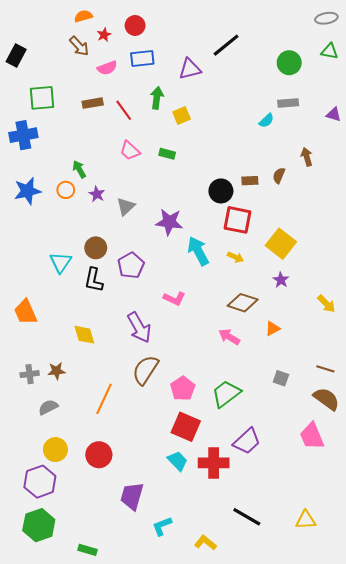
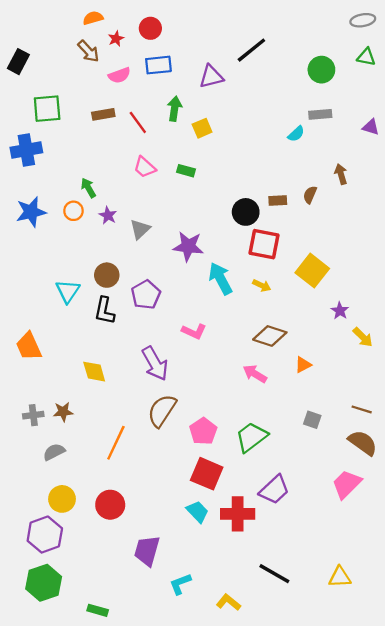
purple star: (281, 280) -> (340, 311), moved
pink trapezoid: (312, 436) -> (347, 484), turned 68

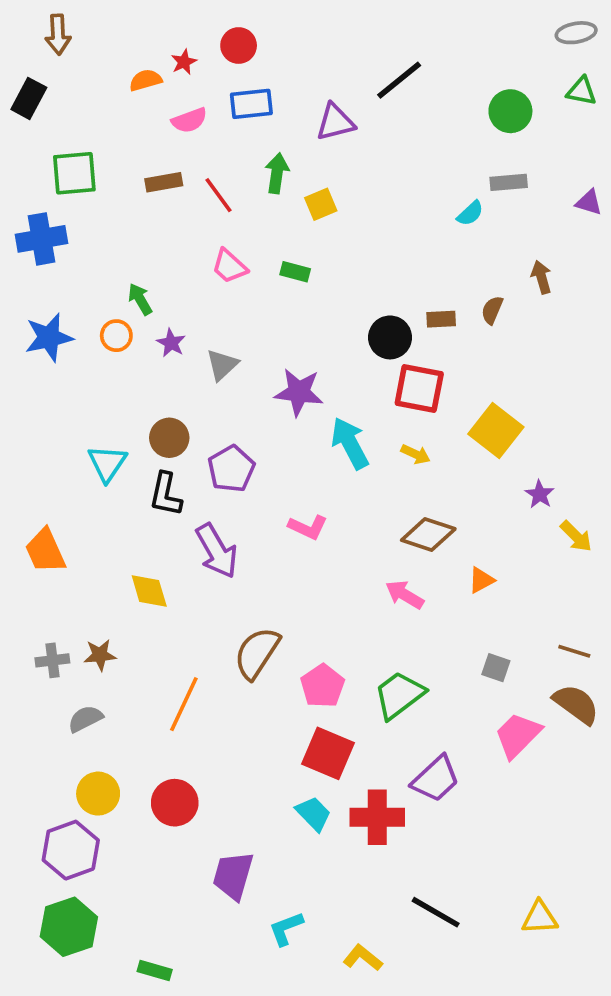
orange semicircle: (93, 18) -> (146, 80), moved
brown arrow: (88, 51) -> (58, 35), moved, turned 40
purple arrow: (155, 364) -> (217, 551), moved
pink trapezoid: (347, 484) -> (518, 735), moved

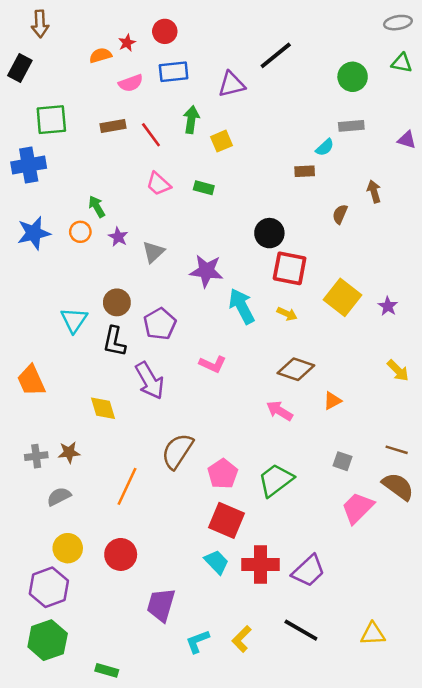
brown rectangle: (441, 319) -> (305, 171), moved
purple star: (540, 494) -> (388, 306), moved
purple trapezoid: (436, 779) -> (308, 571), moved
yellow L-shape: (363, 958) -> (242, 639), moved, turned -84

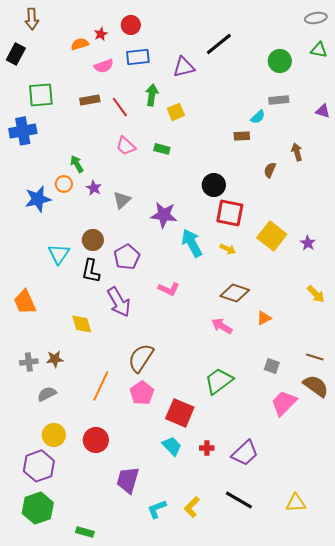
blue star: (34, 233) -> (38, 199), moved
pink pentagon: (223, 474) -> (142, 393), moved
red cross: (261, 565) -> (207, 448), size x0.5

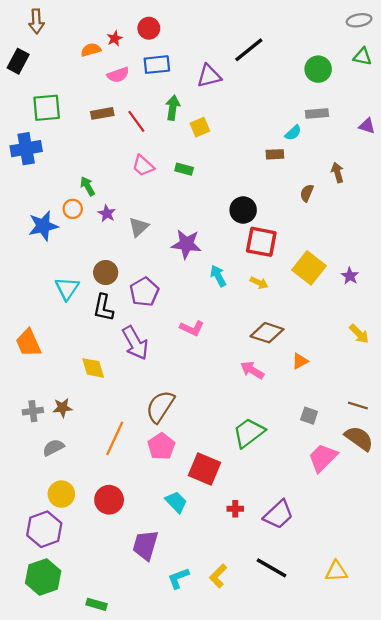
cyan arrow: (192, 243) -> (218, 276), size x0.7
cyan trapezoid: (172, 446) -> (176, 502), moved

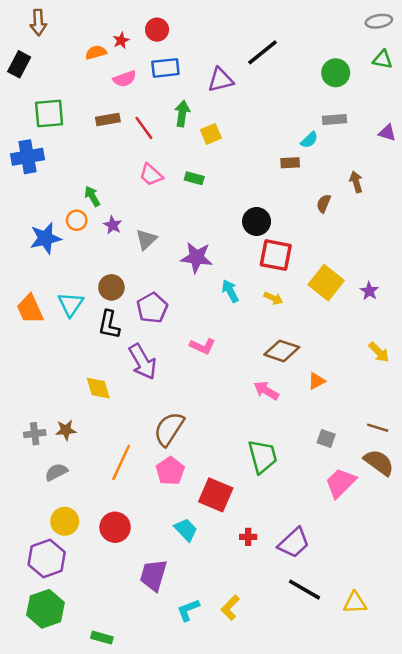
orange trapezoid: (28, 343) -> (30, 309), moved
green trapezoid: (249, 433) -> (263, 457), turned 112
black line: (272, 568) -> (305, 590), moved

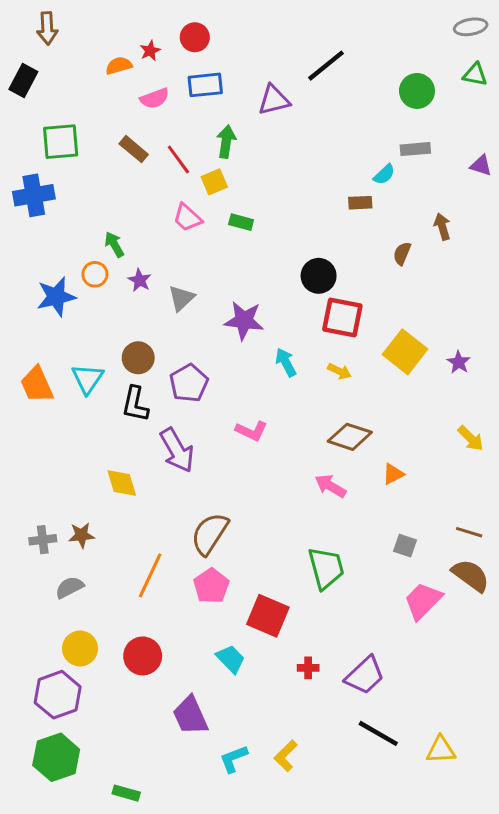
brown rectangle: (108, 120) -> (134, 149), turned 50
yellow square: (211, 134) -> (214, 182), moved
purple trapezoid: (153, 575) -> (190, 716), turned -40

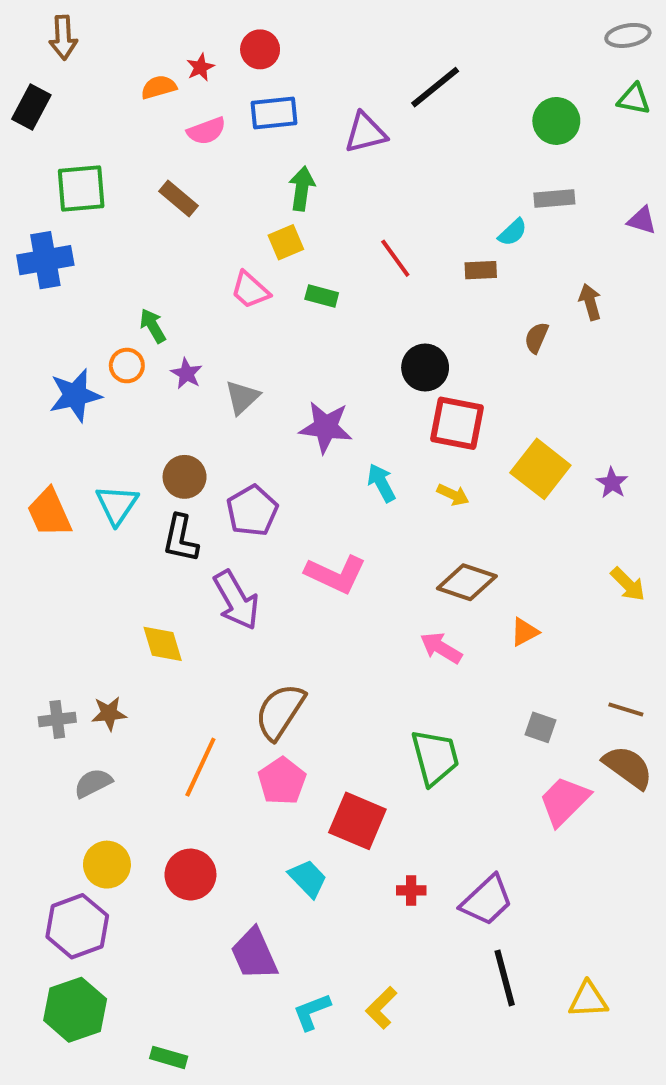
red line: (178, 160) -> (395, 258), moved
pink L-shape: (251, 431) -> (336, 574), size x1.4
black line: (378, 733) -> (505, 978), turned 45

